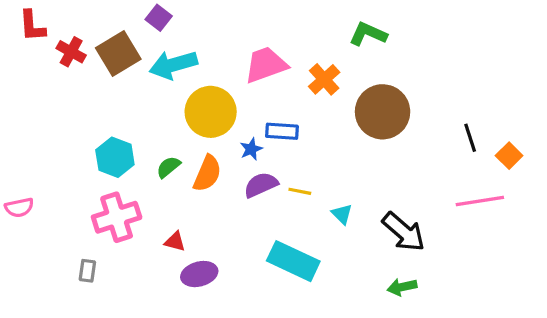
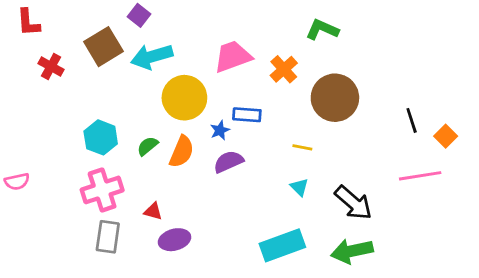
red cross: (71, 52) -> (51, 66), moved
yellow line: (300, 191) -> (302, 147), moved
cyan rectangle: (293, 261) -> (282, 245), moved, turned -45
gray rectangle: (87, 271) -> (108, 237), moved, size x1.6
green arrow: (402, 287) -> (352, 251), size x1.6

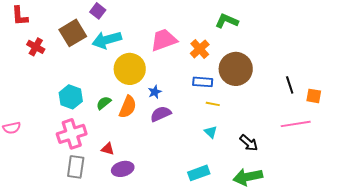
blue rectangle: (247, 115) -> (203, 82), moved
orange square: (446, 136) -> (314, 96), turned -35
black arrow: (353, 203) -> (249, 143), size x0.7
cyan rectangle: (282, 245) -> (199, 173), size x0.7

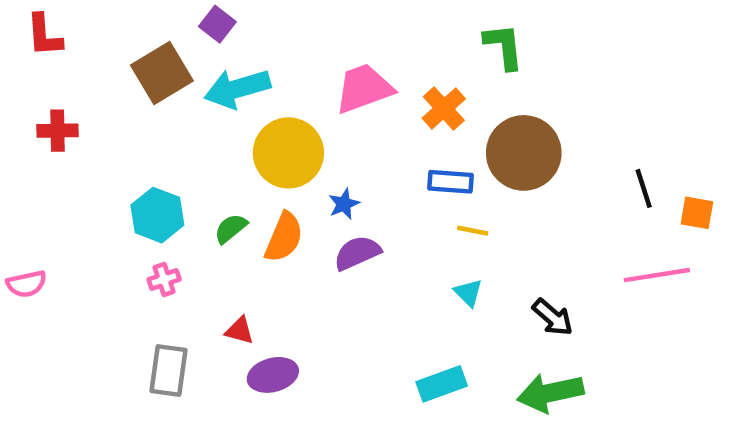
green L-shape: (227, 21) -> (504, 46), turned 60
red cross: (36, 47) -> (57, 131), moved, turned -30
pink cross: (72, 134) -> (164, 279), moved, size x0.5

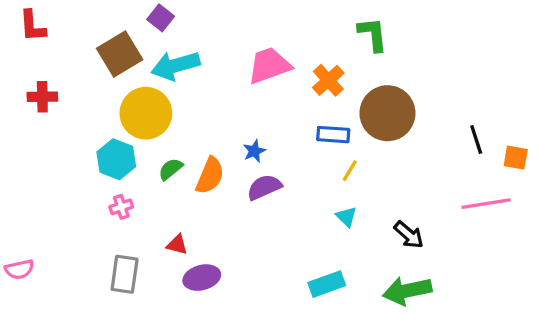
yellow circle: (288, 153) -> (146, 113), moved
yellow line: (473, 231) -> (350, 171), turned -70
pink semicircle: (26, 284) -> (19, 269), moved

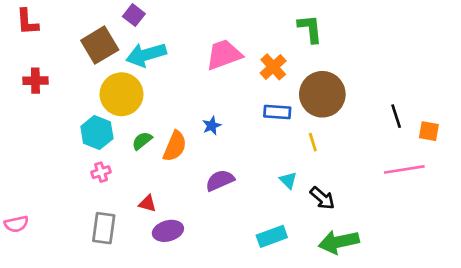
yellow line: (350, 171) -> (313, 142), moved, turned -48
purple semicircle: (264, 187) -> (220, 180), moved
black arrow: (409, 235) -> (322, 198), moved

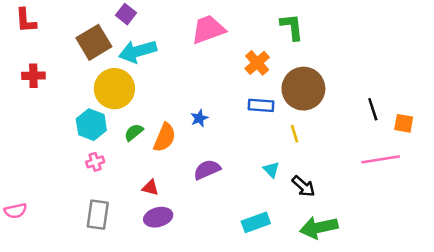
pink trapezoid: (224, 55) -> (208, 29), moved
red triangle: (147, 204) -> (150, 188), moved

